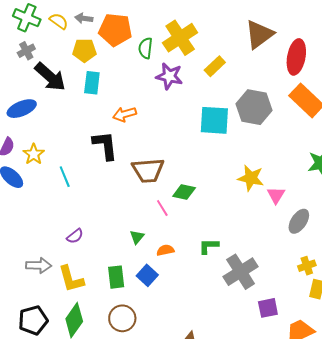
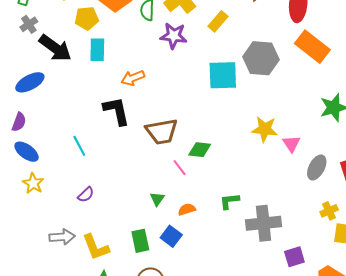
yellow star: (34, 154) -> (33, 183), moved
purple semicircle: (75, 236) -> (86, 195), moved
gray cross: (241, 272) -> (264, 223), turned 32

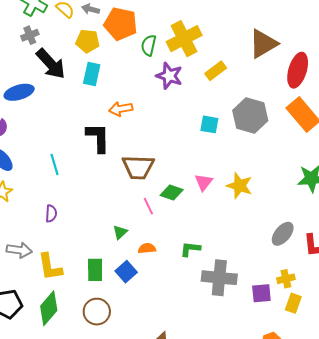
cyan square: (223, 75) -> (209, 124), size x0.6
pink triangle: (291, 144) -> (204, 182), moved
purple semicircle: (86, 195) -> (51, 214), turned -54
purple square: (294, 257) -> (261, 293), moved

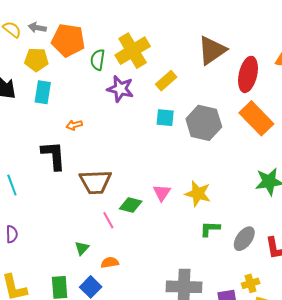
orange arrow: (121, 109) -> (74, 125), size x0.7
cyan square: (209, 124) -> (165, 118), moved
green L-shape: (190, 249) -> (210, 229), moved

